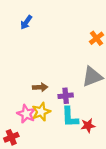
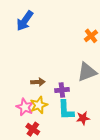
blue arrow: (26, 22) -> (25, 21), size x1.5
red cross: (11, 137) -> (33, 129), moved, turned -32

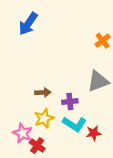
pink star: (25, 107) -> (22, 133), moved
cyan L-shape: (66, 110) -> (74, 124), turned -55

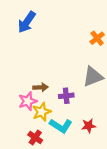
cyan L-shape: (74, 124) -> (61, 126), moved
pink star: (22, 133) -> (28, 101), moved, turned 30

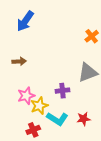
brown arrow: (41, 87) -> (19, 61), moved
red cross: (35, 137) -> (33, 130), turned 32

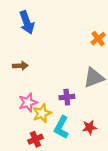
blue arrow: (25, 21) -> (27, 22), turned -55
cyan L-shape: (57, 119) -> (61, 127), turned 85

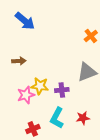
blue arrow: (27, 22) -> (25, 21), turned -30
yellow star: (42, 113) -> (40, 86), moved, turned 30

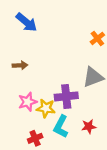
yellow star: (40, 86) -> (46, 108), moved
purple cross: (62, 90) -> (66, 96), size x1.5

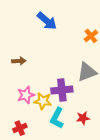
blue arrow: (26, 22) -> (47, 21), moved
red cross: (35, 138) -> (20, 128), moved

